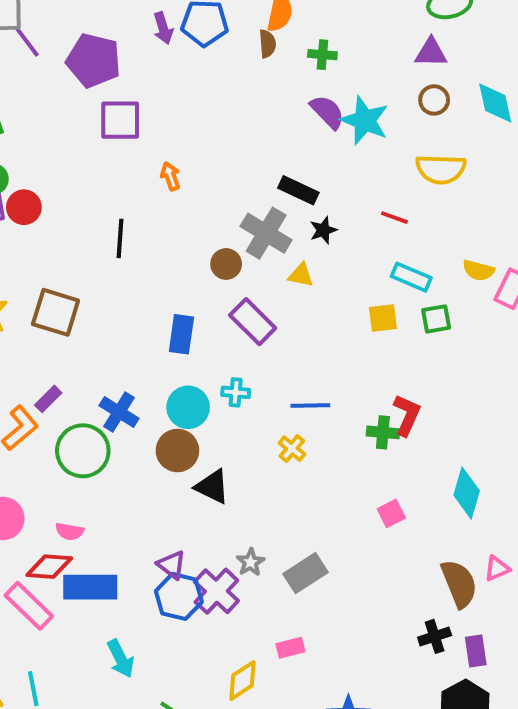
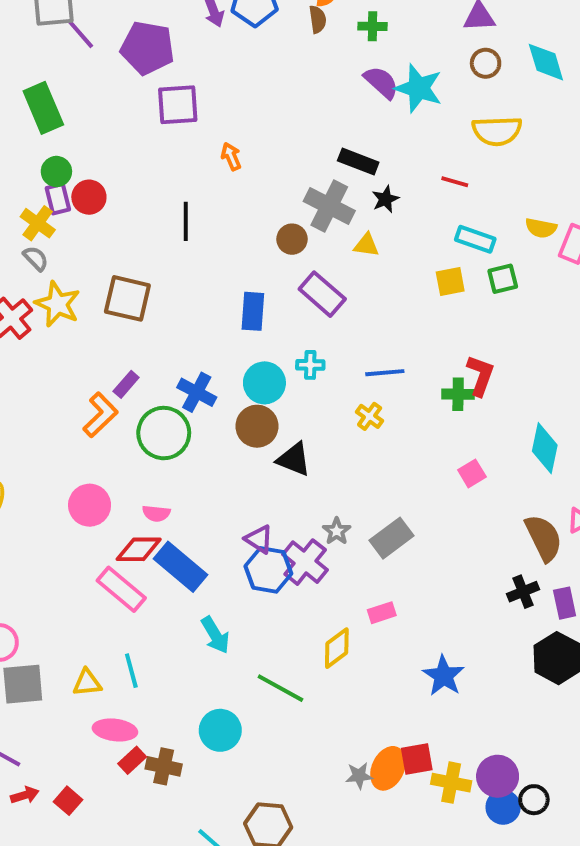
blue rectangle: (90, 587) -> (180, 567), turned 44

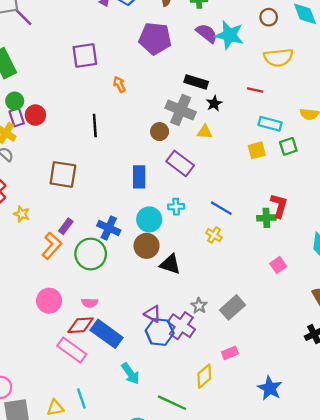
purple pentagon: (147, 48) -> (155, 38), moved
yellow star: (58, 304) -> (22, 214), moved, size x0.6
blue line: (385, 373) -> (221, 208), turned 40

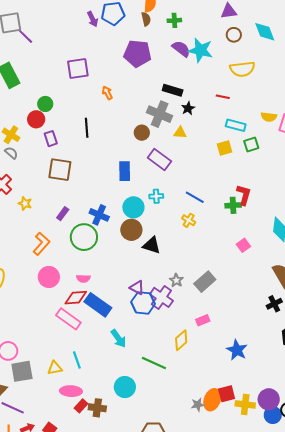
green circle: (15, 101) -> (45, 104), moved
purple rectangle: (17, 117) -> (51, 139), moved
orange L-shape: (52, 246) -> (41, 244), moved

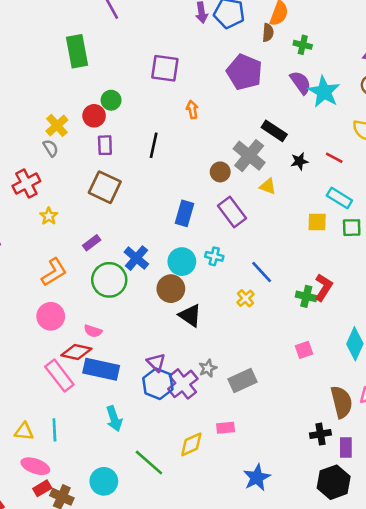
black star: (188, 108) -> (299, 161), moved
blue rectangle: (98, 305) -> (101, 369), turned -40

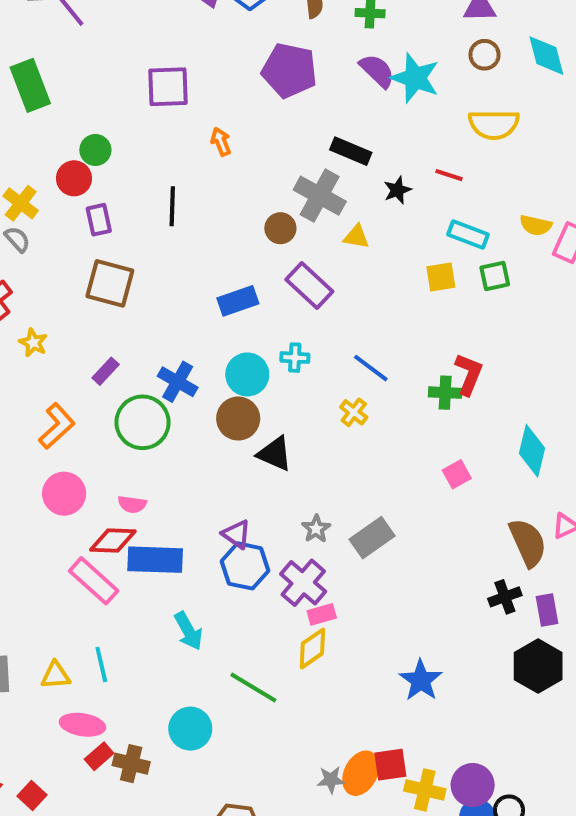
blue rectangle: (184, 213) -> (238, 301), turned 65
purple cross: (183, 384) -> (303, 583), moved
pink rectangle: (226, 428) -> (322, 614), moved

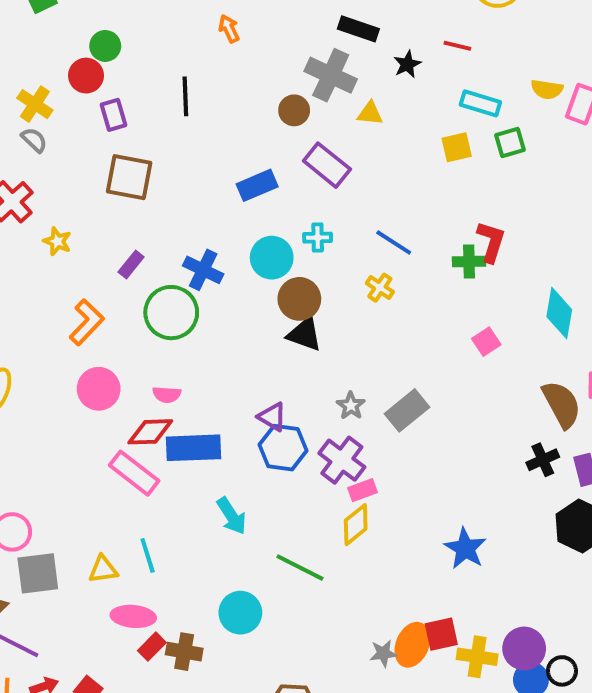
brown circle: (238, 419) -> (299, 299), moved

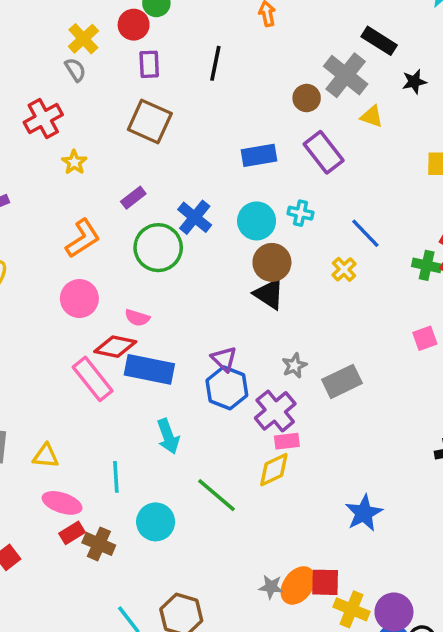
cyan line: (148, 555) -> (116, 477), moved

